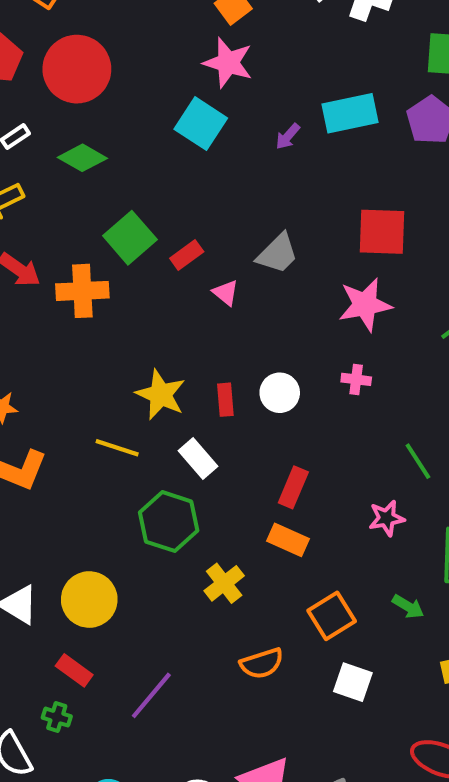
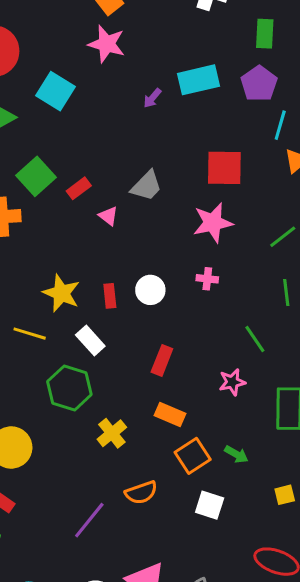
cyan square: (201, 124) -> (55, 91), moved
orange rectangle: (288, 540) -> (170, 415), moved
green arrow: (408, 607) -> (236, 454), moved
purple line: (151, 695) -> (89, 520), moved

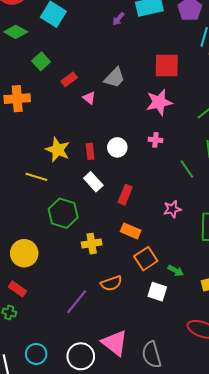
green square: (36, 176) -> (41, 61), moved, size x0.7
green line: (255, 339) -> (187, 169), moved
white rectangle: (90, 340) -> (93, 182), moved
yellow cross: (112, 433) -> (92, 244), turned 30
green arrow: (236, 454) -> (176, 271), moved

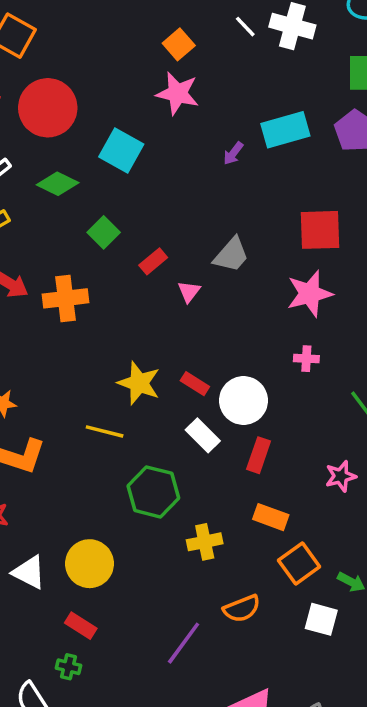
pink triangle: (89, 98) -> (189, 292), turned 32
white circle: (117, 147) -> (244, 401), moved, size x1.4
red rectangle: (90, 151) -> (195, 384), turned -49

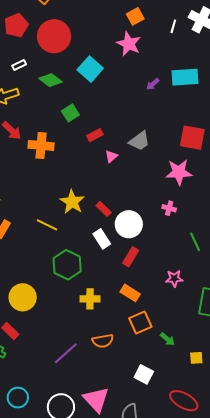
white line: (245, 27) -> (173, 26), moved, turned 48
white square: (321, 619) -> (144, 374), moved

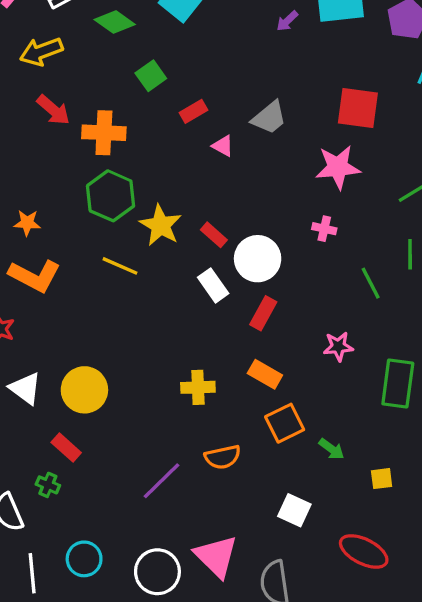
pink triangle: (111, 156) -> (223, 146), turned -48
green hexagon: (67, 265) -> (111, 196), moved

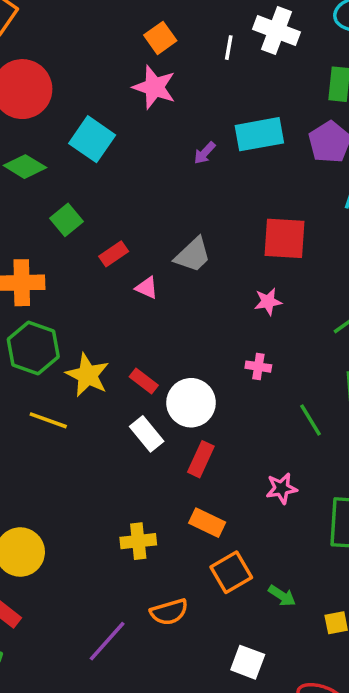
pink star: (338, 167) -> (268, 302), size x0.6

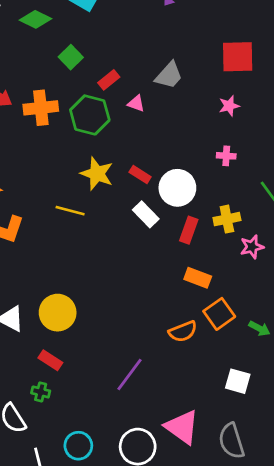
green hexagon: (33, 348) -> (90, 115), moved
yellow cross: (138, 541) -> (227, 219), moved
orange semicircle: (169, 612) -> (183, 331), moved

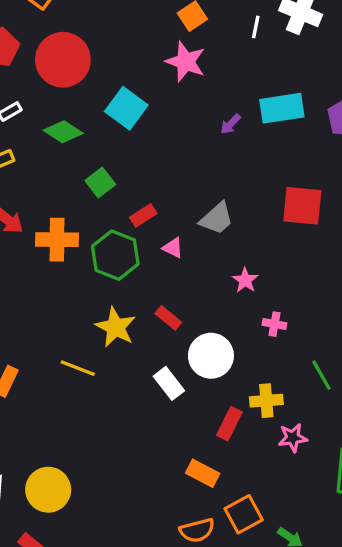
pink star: (229, 106) -> (245, 280), moved, turned -30
red rectangle: (140, 174) -> (168, 318), moved
red rectangle: (189, 230) -> (229, 424), moved
orange rectangle: (198, 278) -> (203, 473), moved

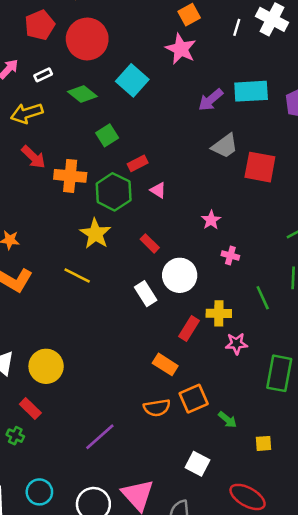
purple arrow: (230, 124) -> (211, 100), size x1.5
gray trapezoid: (217, 218) -> (225, 146), moved
yellow star: (116, 327) -> (95, 234), moved

